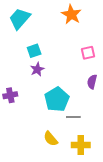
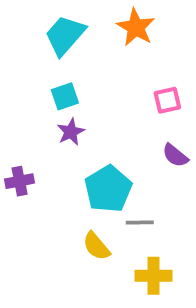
cyan trapezoid: (20, 19) -> (65, 35), moved
purple semicircle: (92, 82) -> (175, 155), turned -64
yellow semicircle: (51, 139) -> (96, 246), moved

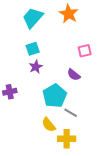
purple semicircle: (175, 155) -> (74, 75), moved
gray line: (140, 222) -> (71, 113), turned 32
yellow cross: (154, 276) -> (67, 139), moved

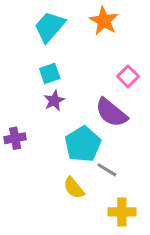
pink square: (85, 51) -> (128, 76), turned -32
purple semicircle: (74, 75) -> (111, 113), size x1.6
yellow cross: (67, 139) -> (122, 212), moved

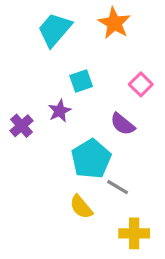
cyan square: (50, 73) -> (81, 81), moved
purple semicircle: (111, 113) -> (123, 124), size x0.7
purple cross: (15, 138) -> (22, 126), moved, turned -30

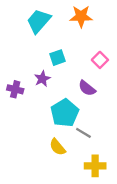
orange star: (114, 23) -> (81, 16), turned -30
purple cross: (22, 126) -> (15, 89), turned -35

